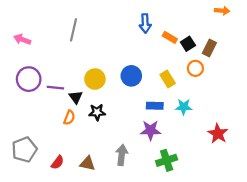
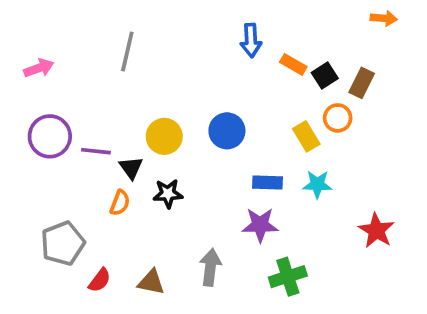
pink arrow: (22, 40) -> (39, 68), turned 140
yellow rectangle: (168, 79) -> (306, 136), moved
gray pentagon: (24, 150) -> (63, 243), moved

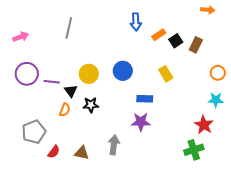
orange rectangle: (293, 64) -> (159, 35), turned -64
orange circle: (338, 118) -> (218, 73), moved
cyan star: (317, 184) -> (216, 100), moved
green cross: (288, 277) -> (194, 150), moved

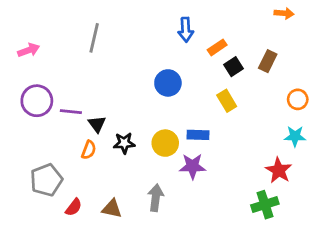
black square: (176, 41) -> (234, 67), moved
blue circle: (123, 71) -> (168, 83), moved
yellow circle: (89, 74) -> (165, 143), moved

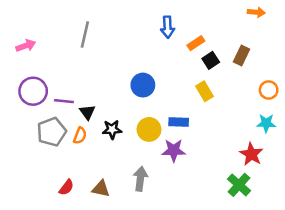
blue circle: (168, 83) -> (143, 85), moved
gray pentagon: (46, 180) -> (52, 132), moved
green cross: (265, 205) -> (239, 185), turned -30

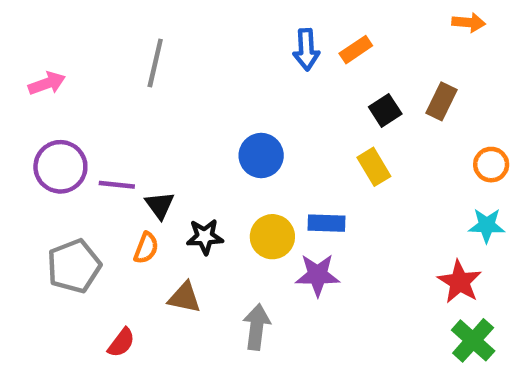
orange rectangle: (196, 43) -> (356, 50), moved
gray pentagon: (52, 132) -> (74, 266), moved
green cross: (239, 185) -> (473, 340), moved
brown triangle: (101, 189) -> (184, 298), moved

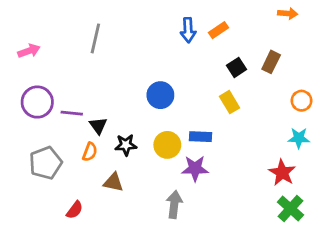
gray arrow: (257, 327) -> (174, 204), moved

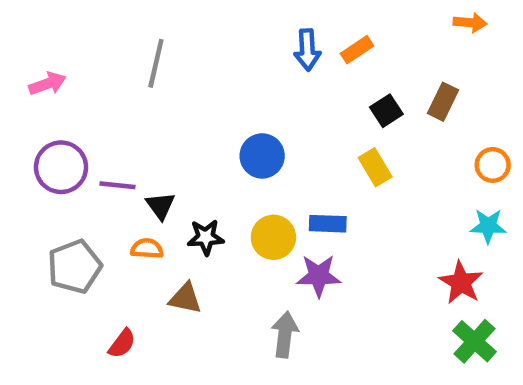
orange semicircle: (90, 152) -> (147, 249), turned -108

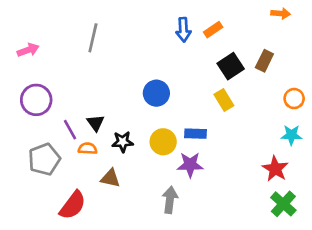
black square: (386, 111) -> (231, 66), size x1.4
purple line: (117, 185) -> (70, 130), moved, turned 55
red semicircle: (122, 344) -> (73, 205), size x1.6

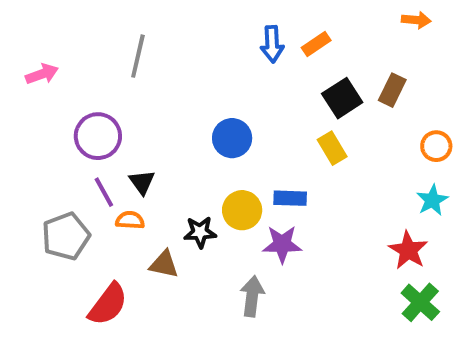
purple circle: (36, 100) -> (98, 136), moved
cyan star: (291, 135) -> (432, 200), turned -30
black star: (123, 142) -> (200, 232), moved

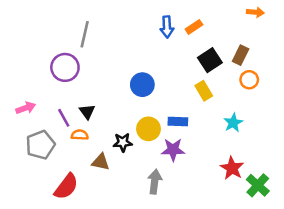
pink arrow: (42, 74) -> (26, 108), moved
purple circle: (98, 136) -> (65, 67), moved
orange circle: (436, 146) -> (249, 80), moved
cyan star: (432, 200) -> (233, 123), moved
red star: (408, 250) -> (232, 168), moved

